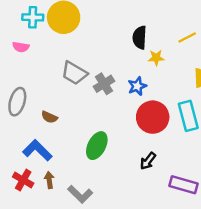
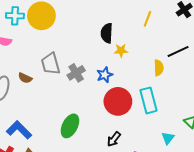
yellow line: (187, 37) -> (147, 19), moved, turned -42
gray trapezoid: (74, 73) -> (51, 64), turned 45
brown semicircle: (49, 117) -> (25, 78), moved

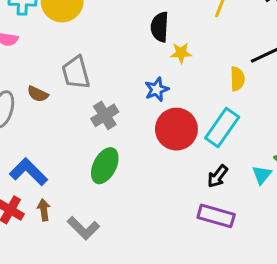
gray cross: (76, 73) -> (105, 115), moved
cyan rectangle: (148, 100) -> (222, 128), turned 50
cyan triangle: (168, 138) -> (262, 175), moved
black arrow: (114, 139) -> (218, 176), moved

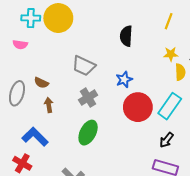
yellow star: (181, 53) -> (171, 54), moved
gray trapezoid: (76, 73) -> (84, 66), moved, turned -50
brown arrow: (44, 210) -> (49, 105), moved

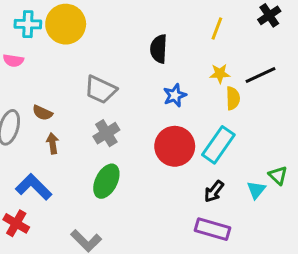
blue star: (124, 80) -> (175, 95), moved

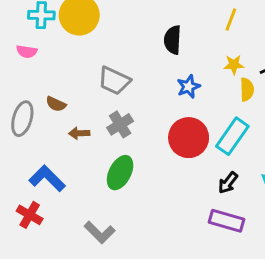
brown arrow: (53, 143) -> (79, 133), moved, turned -84

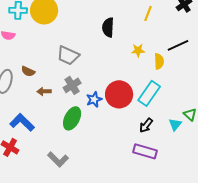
yellow star: (234, 65) -> (138, 50), moved
blue star: (189, 87) -> (94, 99), moved

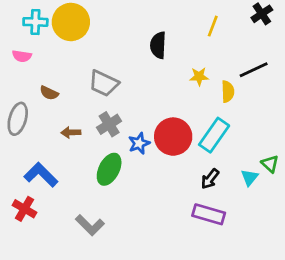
brown semicircle: (28, 71) -> (49, 93), moved

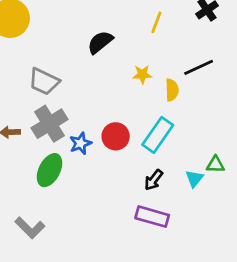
black semicircle: (158, 45) -> (100, 42), turned 48
gray cross: (109, 124) -> (50, 124), size x1.4
red circle: (173, 137) -> (116, 136), size x0.7
green triangle: (270, 164) -> (215, 164), turned -42

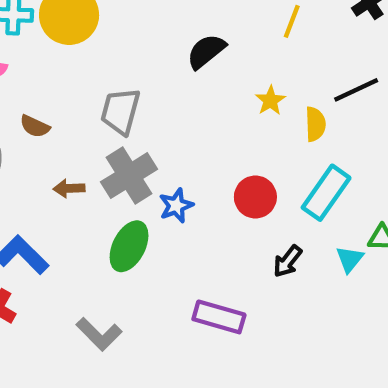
yellow star: (142, 74) -> (270, 101), turned -30
gray trapezoid: (44, 81) -> (120, 111), turned 80
cyan rectangle: (158, 135) -> (326, 193), moved
red circle: (116, 136) -> (255, 197), moved
purple rectangle: (152, 217) -> (219, 317), moved

